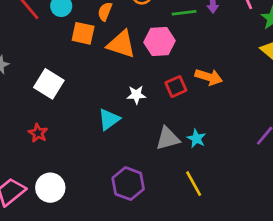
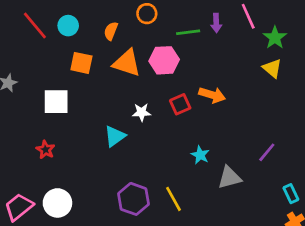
orange square: (83, 33) -> (81, 63), moved
white square: (49, 84) -> (56, 102), turned -32
gray triangle: (168, 138) -> (230, 178), moved
yellow line: (194, 184) -> (174, 199), moved

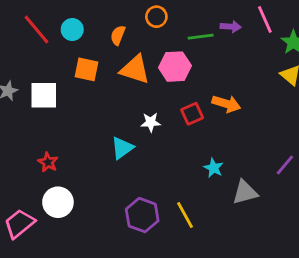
purple arrow: (216, 23) -> (231, 27), turned -84
white square: (56, 102) -> (44, 95), moved
white circle: (57, 203) -> (58, 202), moved

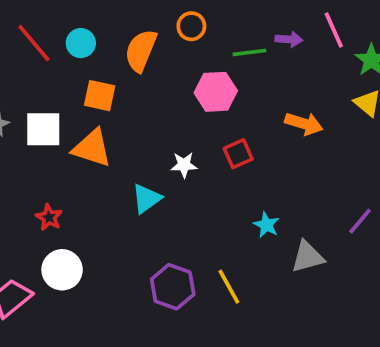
orange semicircle: (118, 35) -> (141, 51), size x1.6
orange triangle: (135, 69) -> (92, 148), moved
orange arrow: (226, 104) -> (304, 124), moved

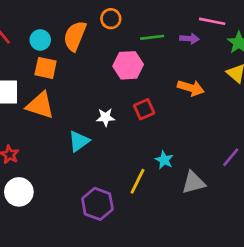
pink line: (334, 30) -> (212, 21), turned -55
purple arrow: (289, 39) -> (189, 39), moved
cyan circle: (81, 43) -> (40, 40), moved
yellow line: (229, 287) -> (137, 181), moved, turned 55

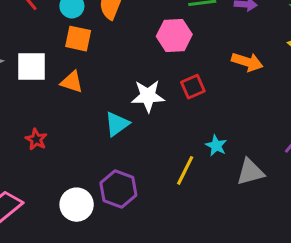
orange triangle: (40, 105) -> (72, 82), size x0.7
white star: (105, 117) -> (148, 96), size x1.5
white circle: (19, 192) -> (77, 205), moved
purple hexagon: (97, 204) -> (118, 189), moved

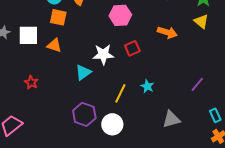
yellow line: (185, 170) -> (120, 93), moved
gray triangle: (250, 172) -> (171, 119), moved
white circle: (77, 205) -> (112, 124), moved

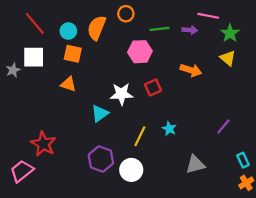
white square: (28, 35) -> (34, 57), moved
red star: (31, 82) -> (43, 144), moved, size x1.6

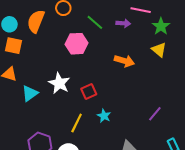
green line: (159, 29) -> (95, 22), turned 48
red square: (153, 87) -> (89, 91), moved
white star: (121, 94) -> (59, 83), turned 30
cyan triangle: (100, 113) -> (30, 93), moved

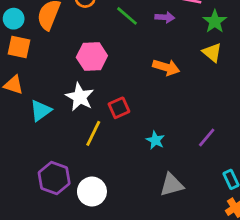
pink hexagon: (77, 44) -> (92, 56), moved
cyan star: (104, 116) -> (155, 140), moved
yellow line: (77, 123) -> (93, 133), moved

